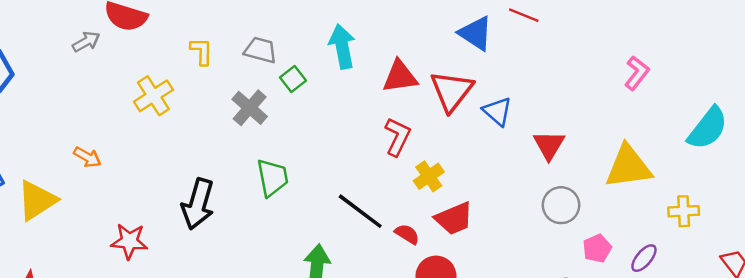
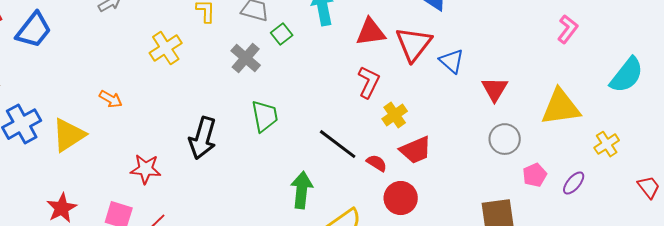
yellow cross: (684, 211) -> (607, 144), turned -30

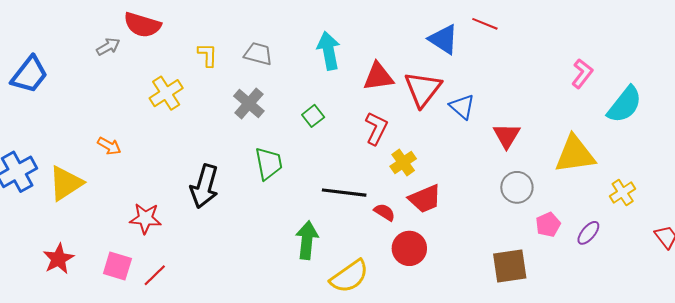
green square: (282, 34) -> (313, 116), moved
cyan semicircle: (627, 75) -> (625, 105), moved
black line: (338, 144) -> (344, 193), turned -30

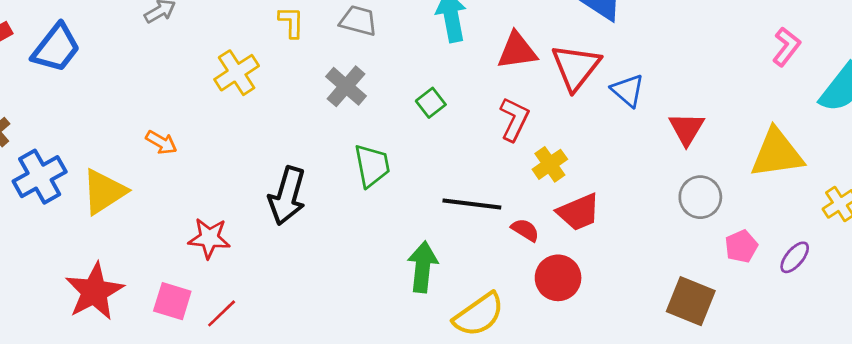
red star: (58, 259) -> (94, 292), size x1.4
brown square: (510, 266) -> (691, 301), turned 30

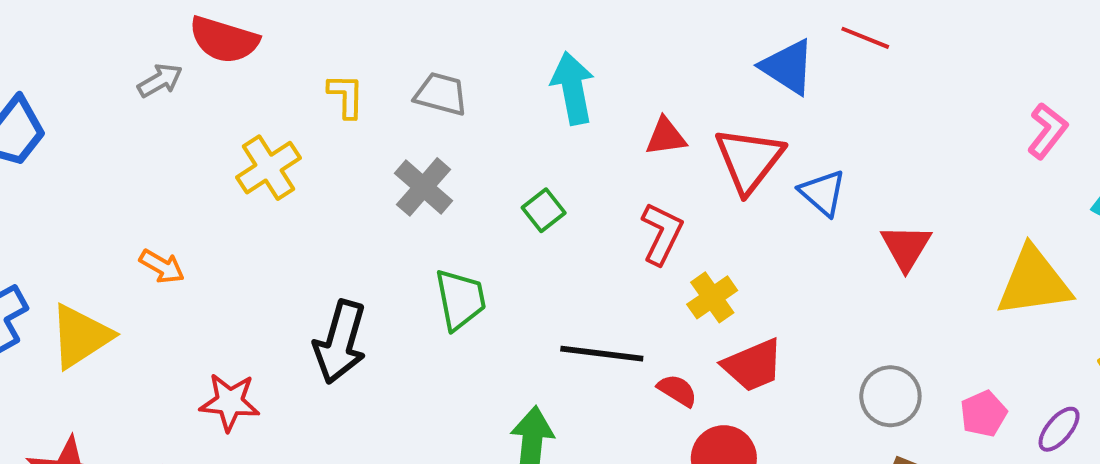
red triangle: (517, 51) -> (666, 137), size x0.7
gray circle: (700, 197) -> (890, 396), moved

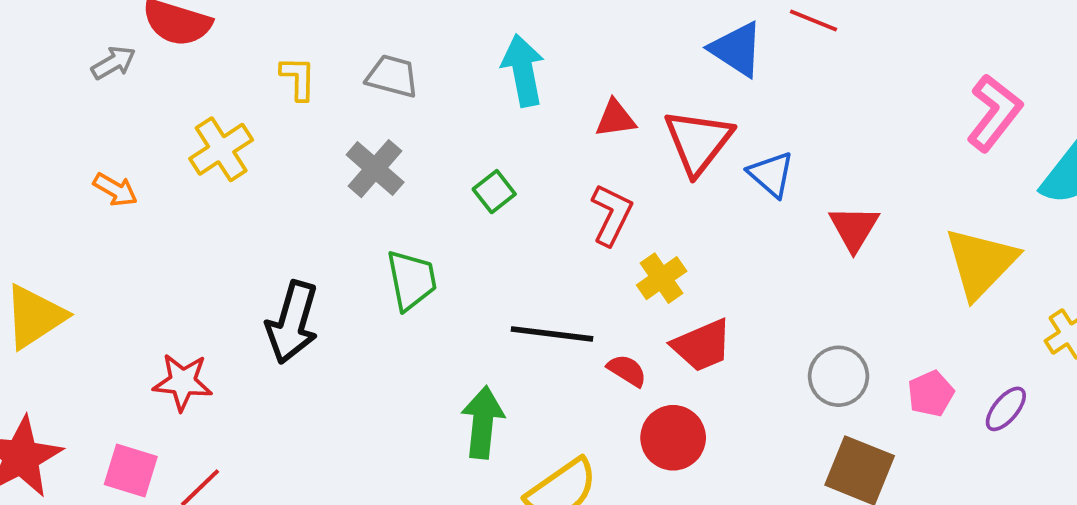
pink L-shape: (1047, 131) -> (994, 113), size x1.4
orange arrow: (162, 266) -> (115, 190), moved
yellow triangle: (1034, 282) -> (981, 263), turned -38

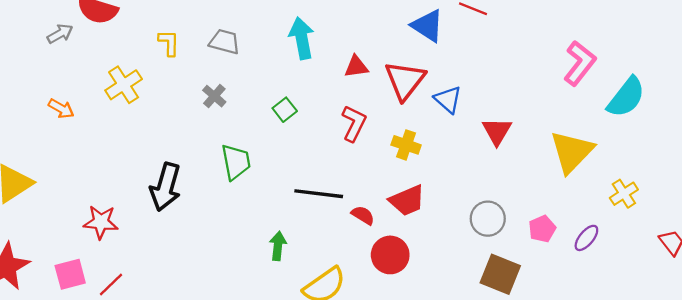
gray cross: (375, 169) -> (214, 96), size x0.7
yellow cross: (662, 278) -> (406, 145), moved, turned -36
green arrow: (483, 422) -> (278, 246), size x0.7
pink square: (131, 470) -> (70, 274), turned -32

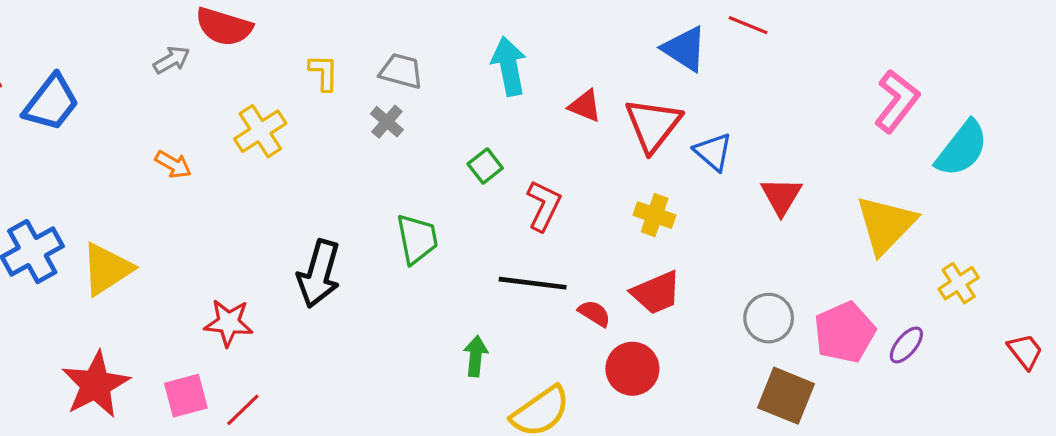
red triangle: (356, 67) -> (585, 106), turned 30
gray cross: (214, 96) -> (387, 122), moved
red L-shape: (354, 123) -> (544, 206), moved
pink pentagon: (542, 229) -> (845, 332), size x1.6

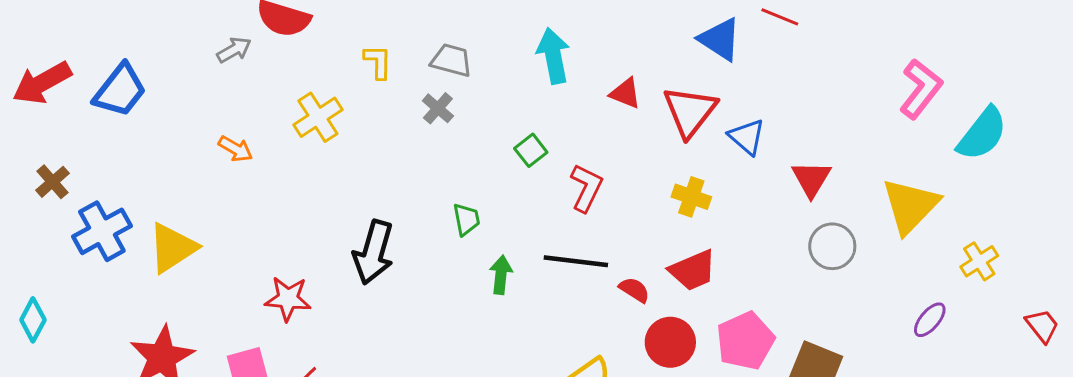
green trapezoid: (417, 239) -> (466, 219), size x0.7
gray circle: (769, 318) -> (832, 246), moved
pink pentagon: (845, 332) -> (745, 341), moved
green arrow: (476, 356) -> (501, 275), moved

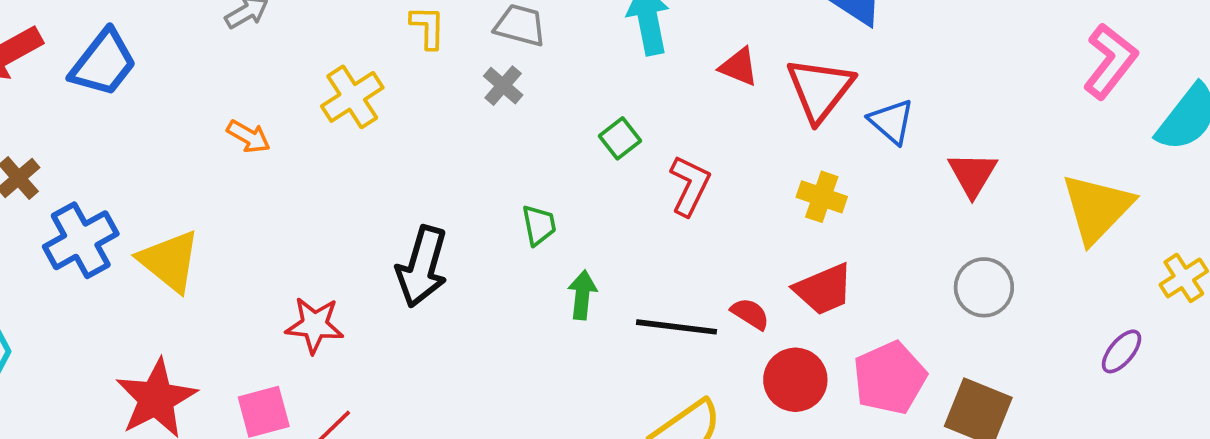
gray circle: (832, 246) -> (984, 287), moved
yellow triangle: (172, 248) -> (169, 261), turned -48
black line: (576, 261) -> (677, 327), moved

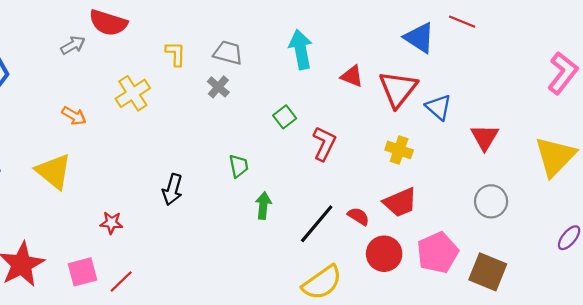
yellow triangle: (169, 261) -> (54, 171), moved
black arrow: (422, 267) -> (172, 190), size x0.7
red star: (315, 325) -> (111, 223), size x0.7
black line: (677, 327) -> (317, 224), turned -57

